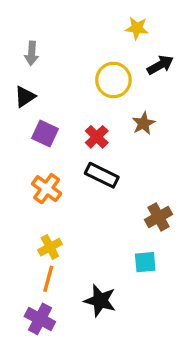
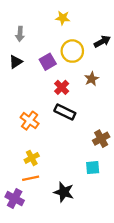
yellow star: (137, 28) -> (63, 18), moved
purple square: (45, 133) -> (48, 62), moved, turned 35
orange line: (48, 279) -> (31, 178), turned 63
purple cross: (40, 319) -> (15, 199), moved

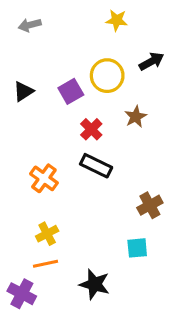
yellow star: (63, 18) -> (117, 20), moved
gray arrow: (20, 34) -> (30, 25), moved, turned 72

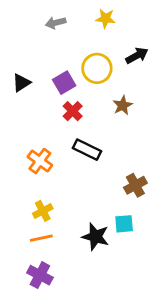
gray arrow: (30, 25) -> (56, 23), moved
red cross: (91, 129) -> (73, 111), moved
black star: (95, 284) -> (96, 237), moved
purple cross: (22, 294) -> (40, 275), moved

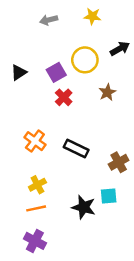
black rectangle: (87, 150) -> (76, 149), moved

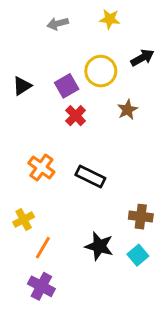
brown cross: (119, 162) -> (141, 217), moved, turned 36
yellow cross: (37, 185) -> (24, 219), moved
cyan square: (109, 196) -> (138, 255), moved, turned -35
orange line: (36, 208) -> (43, 248), turned -48

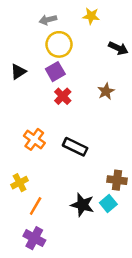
black arrow: (142, 58) -> (118, 48), turned 54
yellow circle: (101, 71) -> (59, 44), moved
cyan square: (138, 255) -> (108, 204), moved

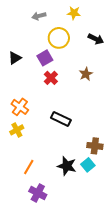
yellow circle: (59, 44) -> (59, 38), moved
orange cross: (34, 139) -> (20, 107), moved
yellow cross: (20, 183) -> (17, 130), moved
purple cross: (34, 238) -> (38, 193), moved

